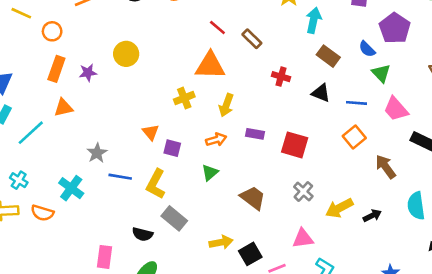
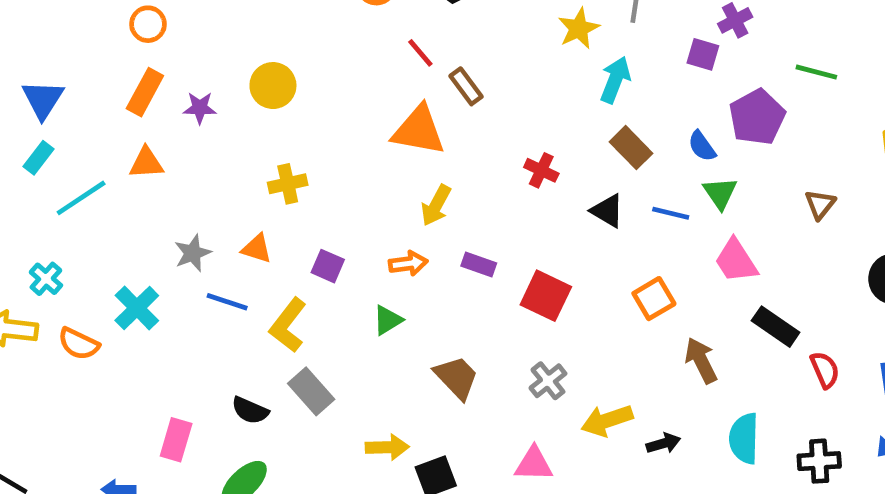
red line: (217, 27) -> (420, 53), moved
brown rectangle: (252, 39) -> (466, 86), moved
yellow cross: (184, 98) -> (288, 184), moved
blue line: (357, 103) -> (671, 213), moved
orange triangle: (151, 132) -> (257, 249), moved, turned -42

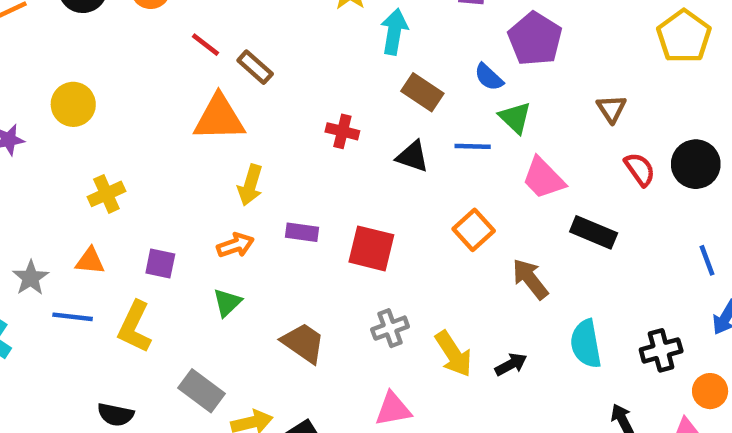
red semicircle: (825, 370) -> (640, 169), moved
gray cross: (548, 381) -> (390, 328), turned 30
gray rectangle: (311, 391) -> (202, 391), moved
yellow arrow: (607, 420) -> (453, 354), turned -93

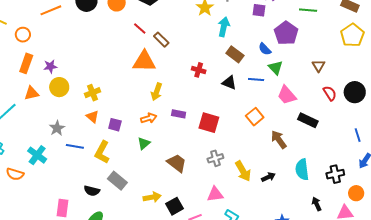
yellow circle: (73, 104) -> (59, 87), moved
orange triangle: (90, 261) -> (93, 117), moved, turned 32
gray rectangle: (202, 391) -> (117, 181), moved

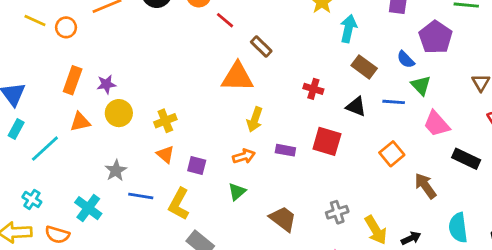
red line: (140, 28) -> (225, 20), moved
orange circle: (23, 35) -> (66, 27), moved
red square: (209, 123) -> (327, 141), moved

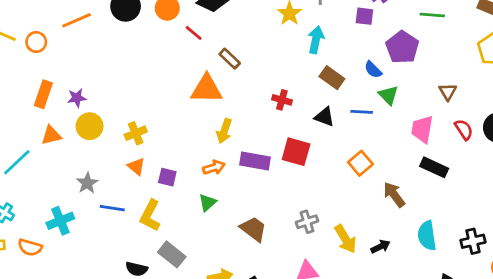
pink trapezoid: (437, 124) -> (422, 129), moved, turned 52
purple rectangle: (285, 150) -> (255, 161), size x1.5
cyan cross: (88, 208) -> (60, 221), turned 32

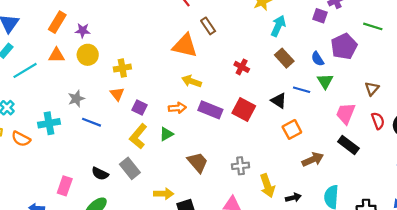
black triangle: (325, 117) -> (279, 101), moved
yellow arrow: (224, 131) -> (192, 81), turned 78
brown arrow: (394, 195) -> (313, 159), turned 90
yellow L-shape: (150, 216) -> (138, 136), moved

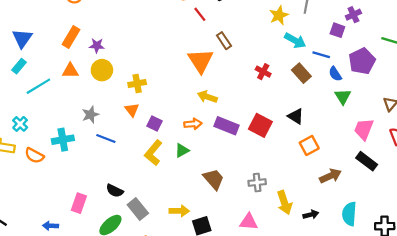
cyan arrow: (278, 26) -> (295, 41), turned 95
orange triangle: (185, 46) -> (201, 61), turned 44
red cross: (242, 67) -> (263, 72), moved
blue line: (302, 90) -> (321, 55), moved
gray rectangle: (130, 168) -> (138, 209), moved

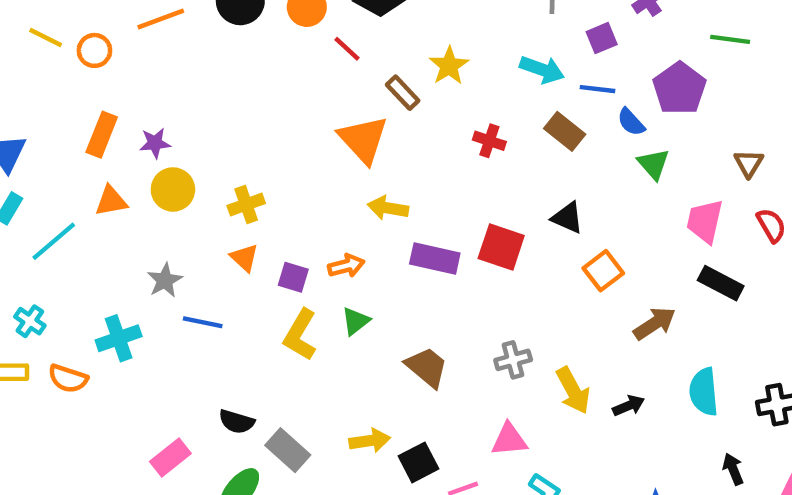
yellow star: (279, 15) -> (449, 66), moved
purple square: (337, 30) -> (602, 38), moved, turned -32
orange arrow: (193, 124) -> (346, 266), moved
pink rectangle: (79, 203) -> (170, 458), turned 42

